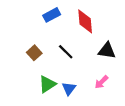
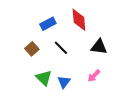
blue rectangle: (52, 15) -> (48, 24), moved
green triangle: (47, 84) -> (44, 78), turned -42

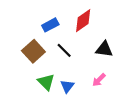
red diamond: (79, 20) -> (83, 21), turned 60
brown square: (32, 49) -> (33, 51), size x1.5

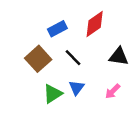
green triangle: (46, 82) -> (53, 94), turned 42
blue triangle: (67, 86) -> (77, 88), moved

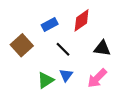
brown square: (38, 59) -> (22, 45), moved
pink arrow: (113, 91) -> (97, 78), size x1.5

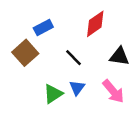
blue rectangle: (50, 25) -> (43, 27), moved
pink arrow: (97, 78) -> (113, 91), turned -85

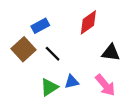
black line: (73, 58) -> (53, 54), moved
blue triangle: (77, 88) -> (72, 82), turned 40

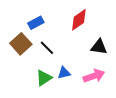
pink arrow: (105, 85) -> (94, 76), turned -70

